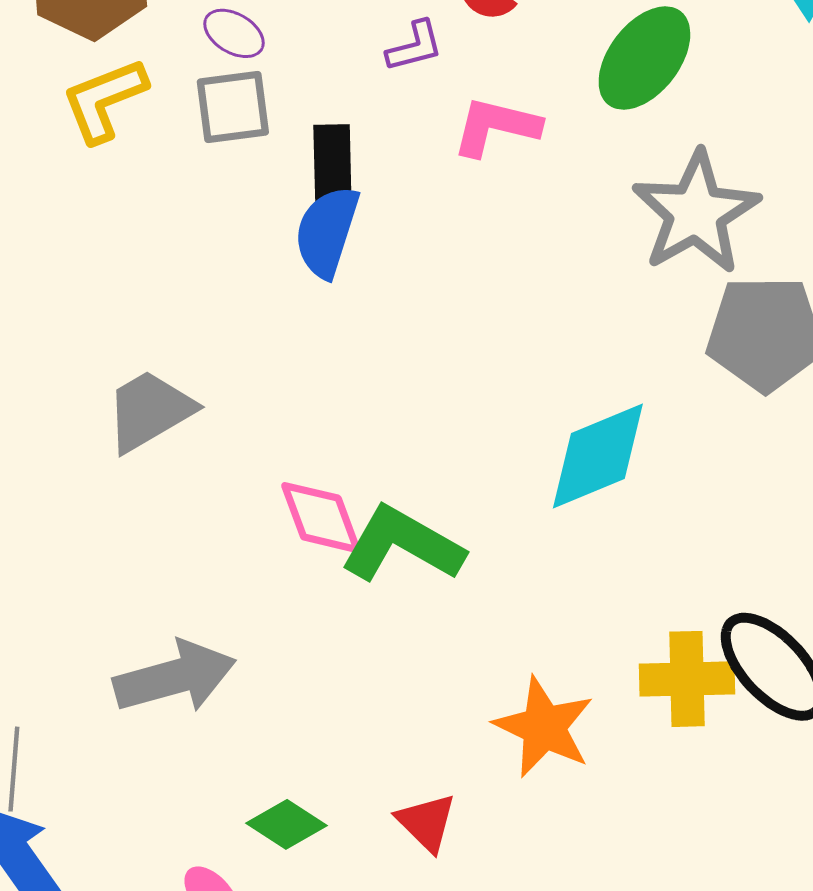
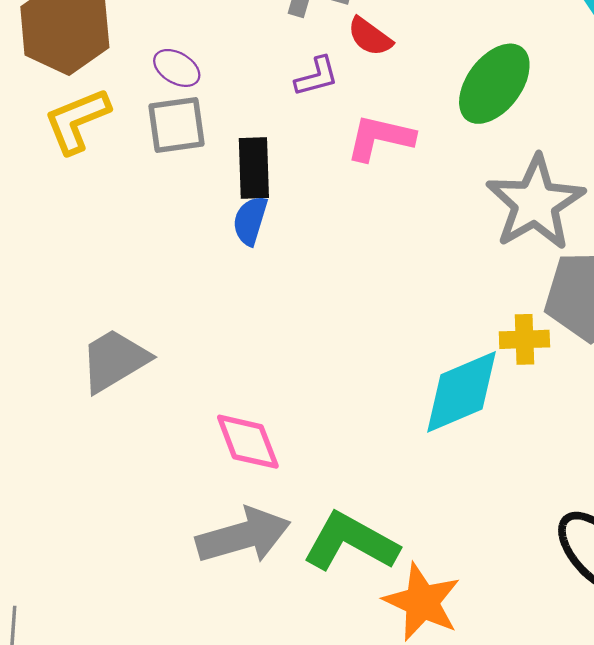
blue semicircle: (327, 232) -> (250, 221), size x0.7
green L-shape: (402, 544) -> (351, 542), moved
gray arrow: (175, 677) -> (243, 536), moved
yellow cross: (687, 679) -> (524, 339), moved, size x0.7

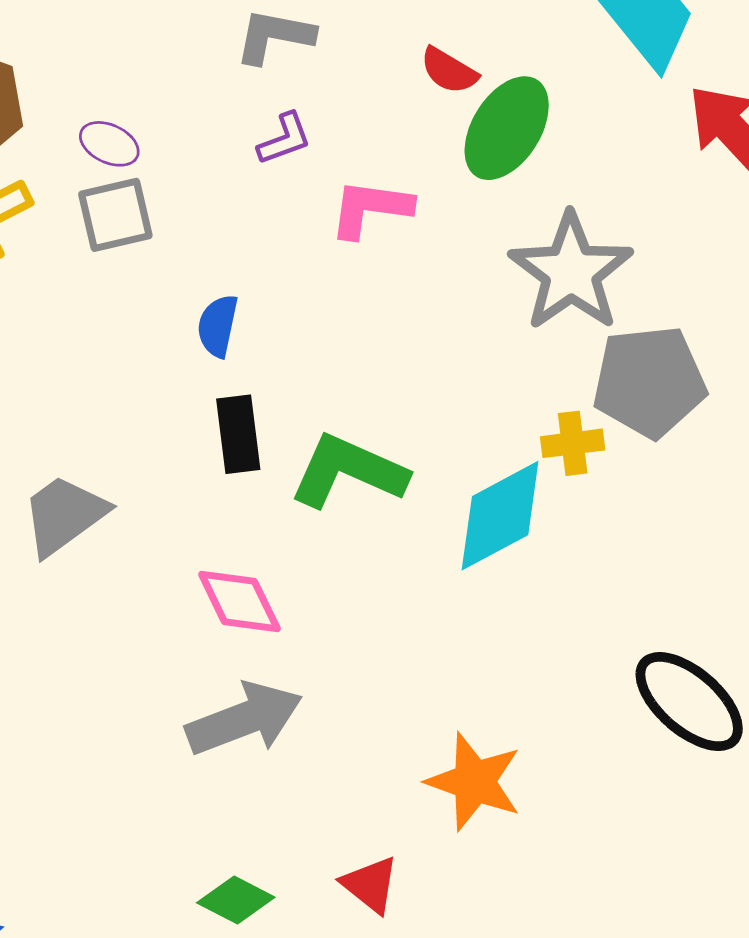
red semicircle: (370, 37) -> (449, 71), moved
black rectangle: (254, 168) -> (238, 434), moved
green L-shape: (351, 542) -> (348, 471), moved

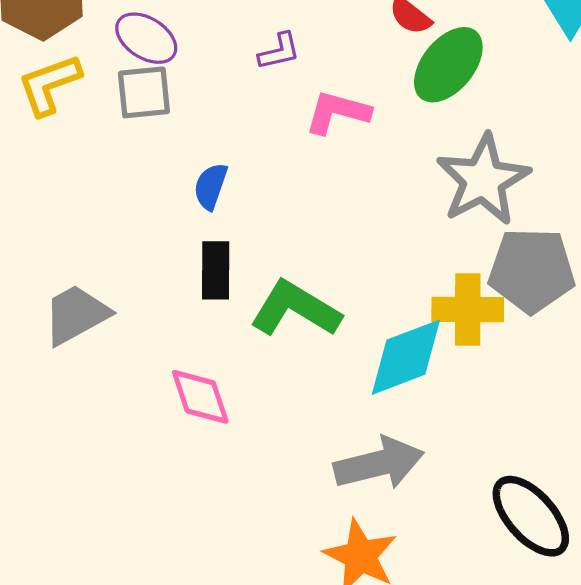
purple ellipse: (109, 144) -> (146, 38), size x1.4
yellow cross: (573, 443) -> (468, 310), size x1.5
gray arrow: (244, 719) -> (379, 463), moved

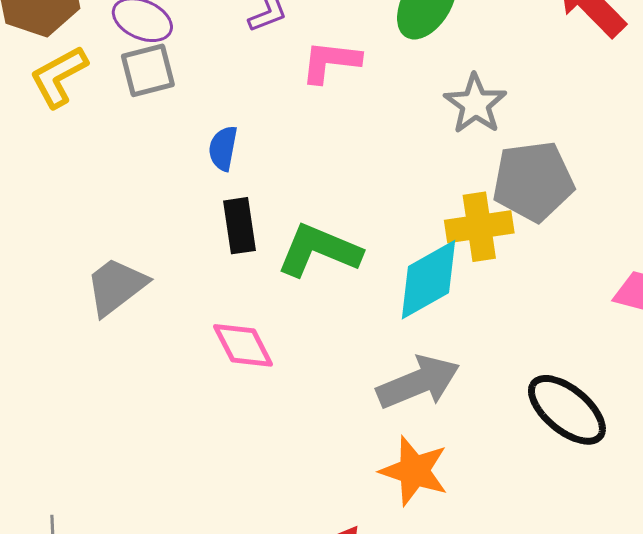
gray star: (483, 180) -> (475, 104), size x0.7

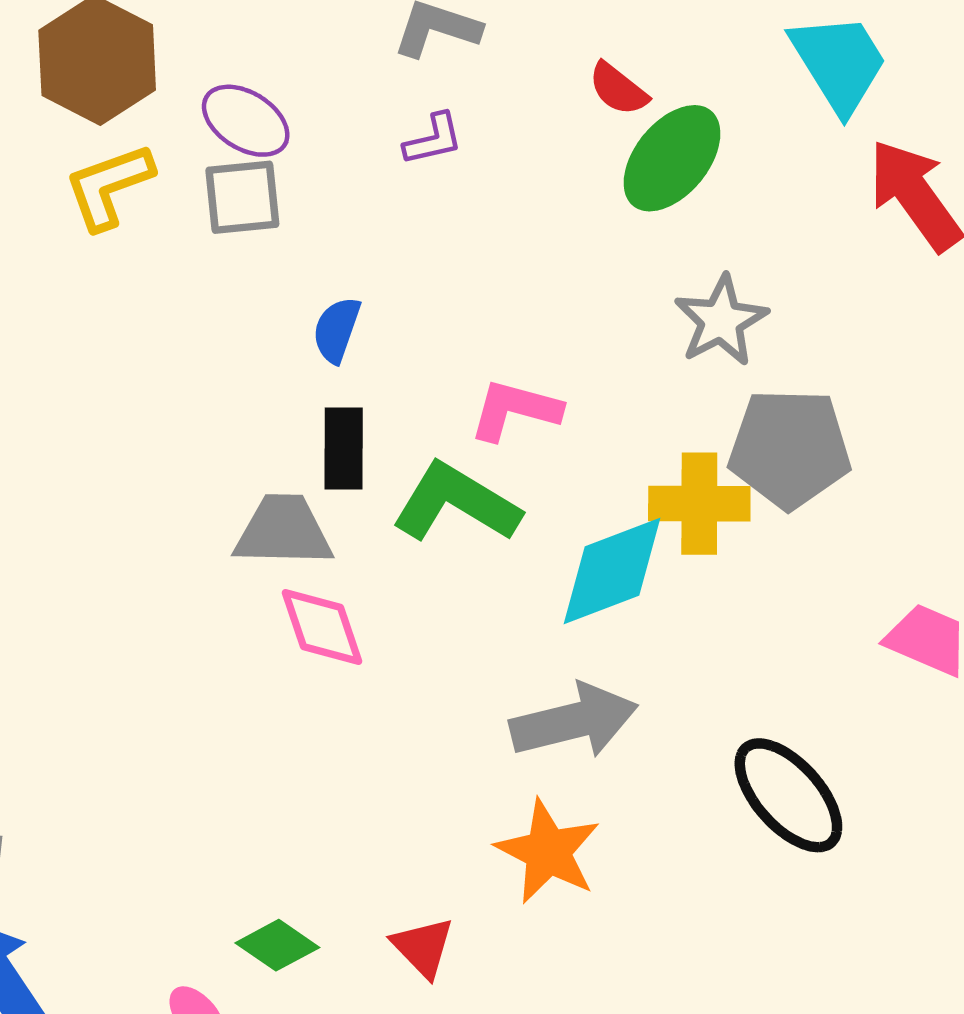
pink L-shape: (331, 62) -> (515, 410), moved
gray trapezoid: (116, 286) -> (283, 531), moved, turned 30

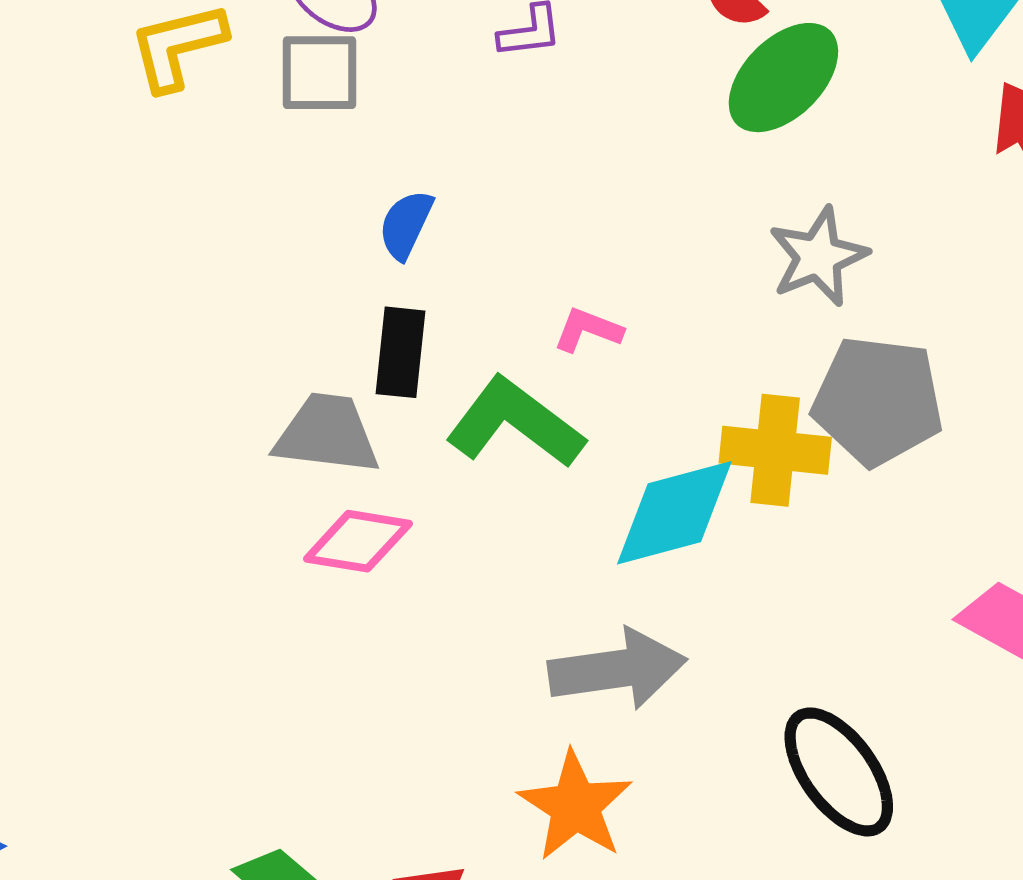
pink L-shape: (515, 410) -> (588, 330), size x0.7
pink diamond: (322, 627) -> (358, 541), turned -68

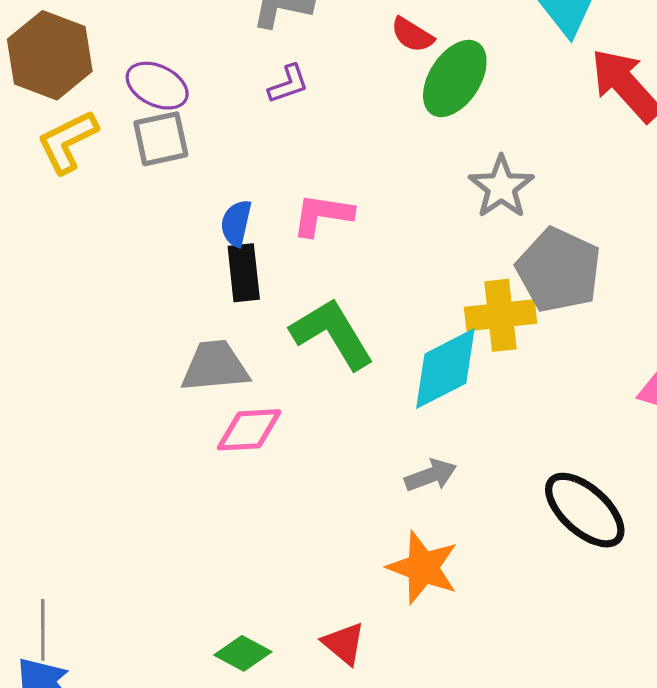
pink L-shape: (588, 330) -> (322, 215), moved, size x1.4
black rectangle: (401, 352) -> (244, 273), moved
gray pentagon: (878, 401) -> (559, 270), turned 30
green L-shape: (515, 423) -> (332, 334), turned 34
gray arrow: (617, 669) -> (431, 475), size x0.6

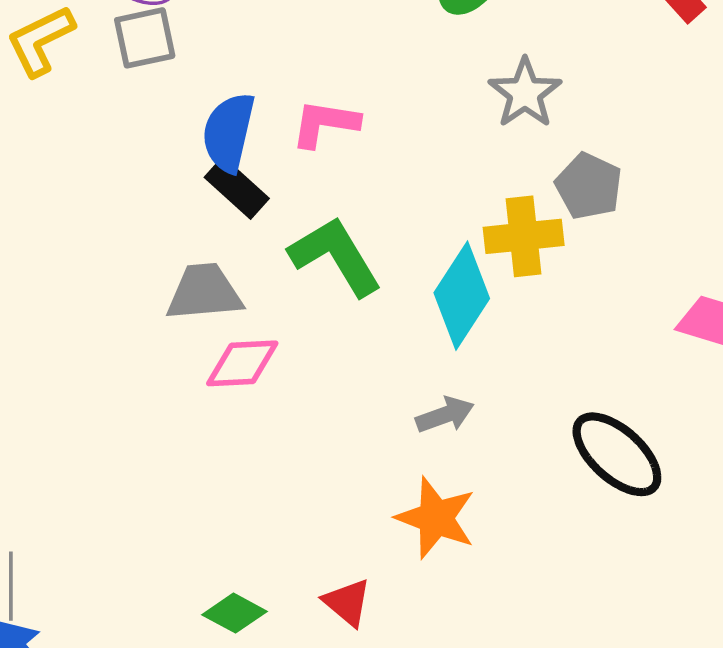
blue semicircle: (236, 223) -> (229, 132), size x1.5
gray pentagon: (559, 270) -> (589, 186), size x0.7
black rectangle: (244, 273) -> (237, 188), turned -42
cyan diamond: (445, 369) -> (462, 296), turned -30

